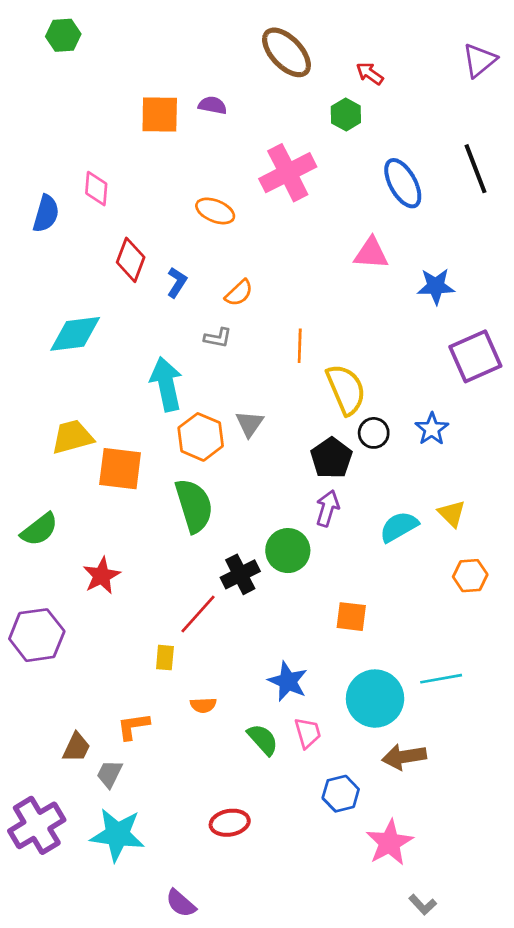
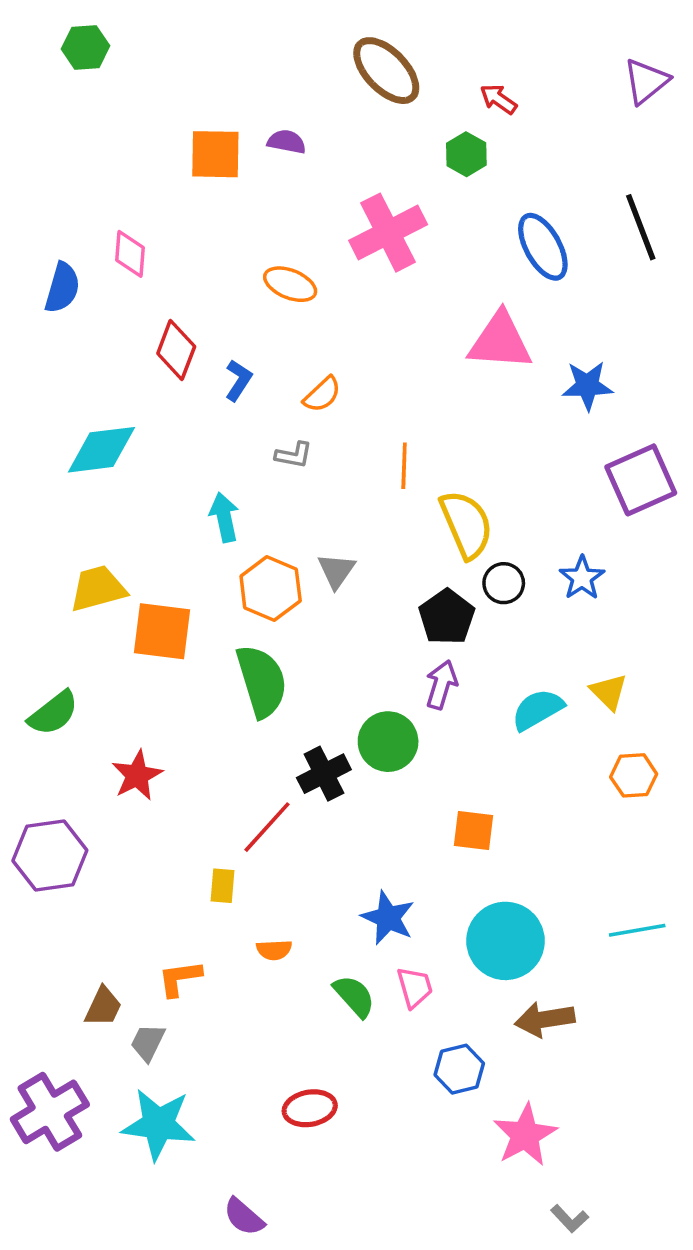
pink triangle: (371, 253) -> (500, 341), size x1.4
cyan arrow: (166, 384) -> (224, 517), size x0.7
cyan line: (441, 679) -> (637, 930), moved

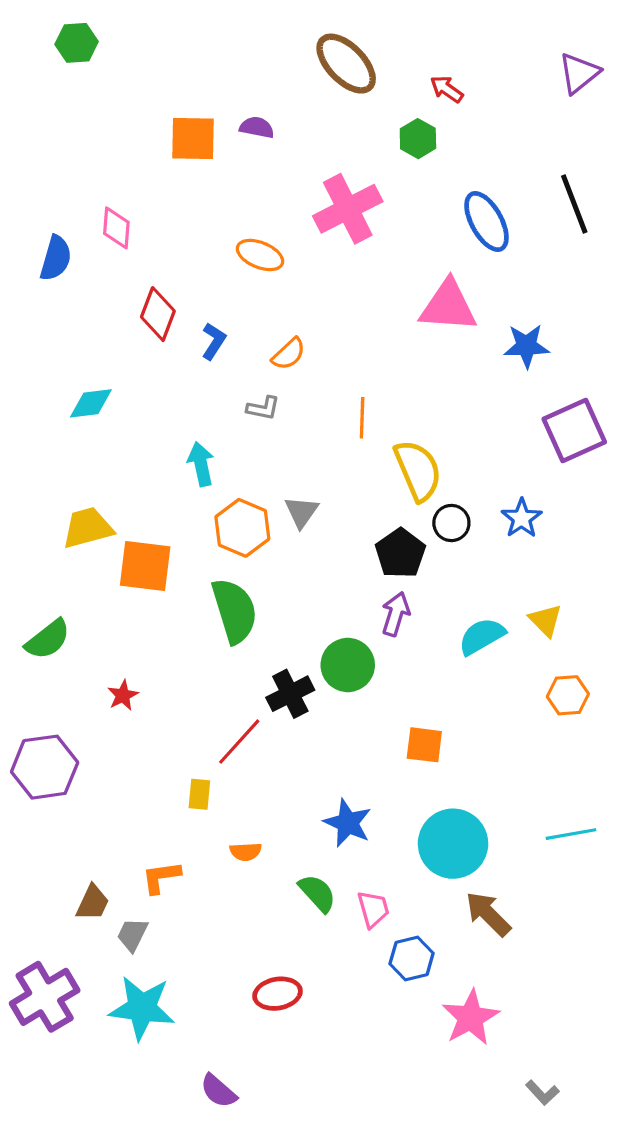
cyan diamond: (101, 450) -> (91, 403), size x0.7
red star: (137, 775) -> (123, 695), size x0.7
pink trapezoid: (415, 987) -> (373, 909), moved
brown arrow: (545, 1019) -> (488, 914), turned 54
gray L-shape: (570, 1219) -> (542, 1093), moved

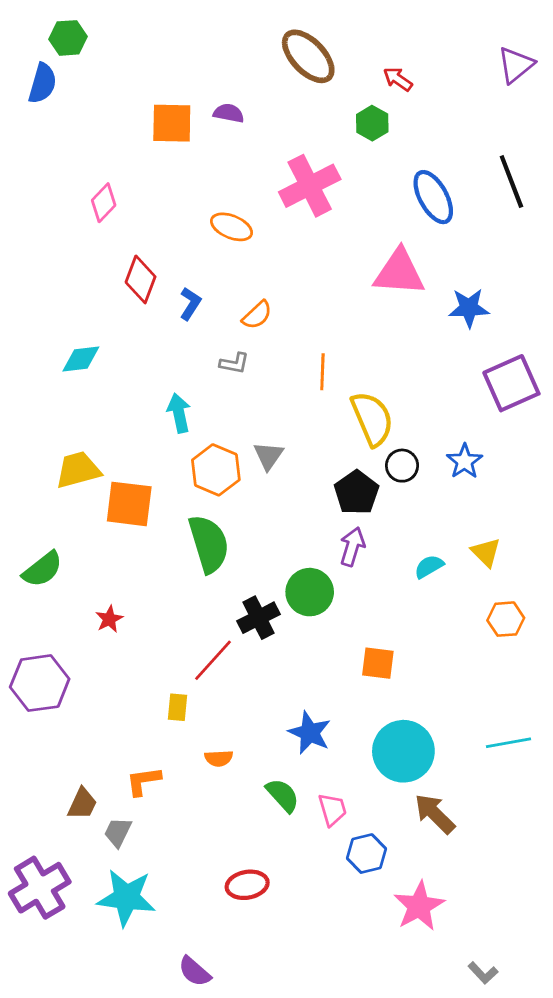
pink diamond: (116, 228) -> (104, 203), turned 39
blue semicircle: (56, 258) -> (43, 83), moved
cyan semicircle: (482, 636) -> (429, 566), size x0.7

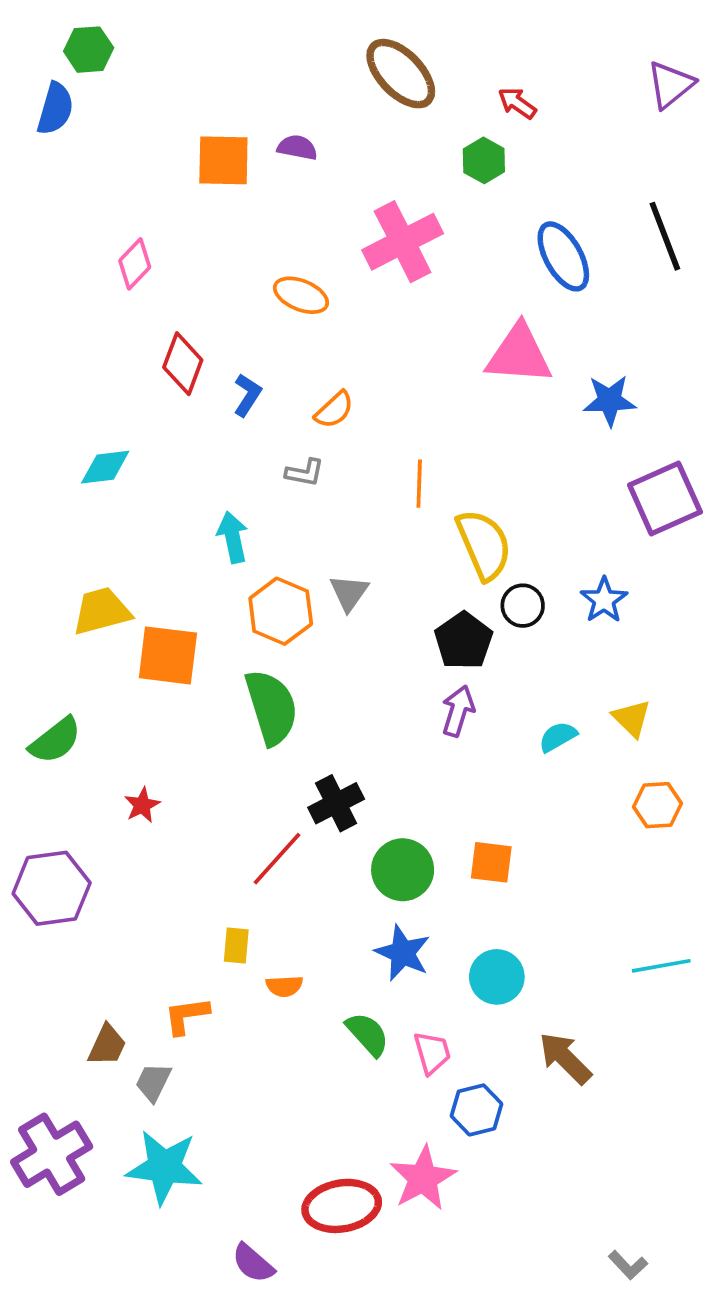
green circle: (310, 592) -> (403, 870), moved
yellow rectangle: (177, 707) -> (236, 945), moved
cyan circle: (403, 751) -> (497, 977), moved, size x0.7
red ellipse: (247, 885) -> (342, 1206), moved, size x1.4
pink star: (419, 906) -> (423, 1178), moved

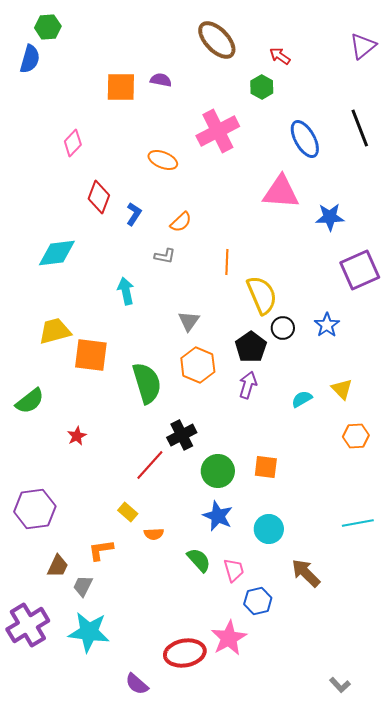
cyan diamond: (105, 467) -> (57, 253), size x1.4
orange hexagon: (281, 611) -> (198, 365), moved
purple hexagon: (52, 888) -> (35, 509), moved
yellow rectangle: (236, 945) -> (128, 512), turned -54

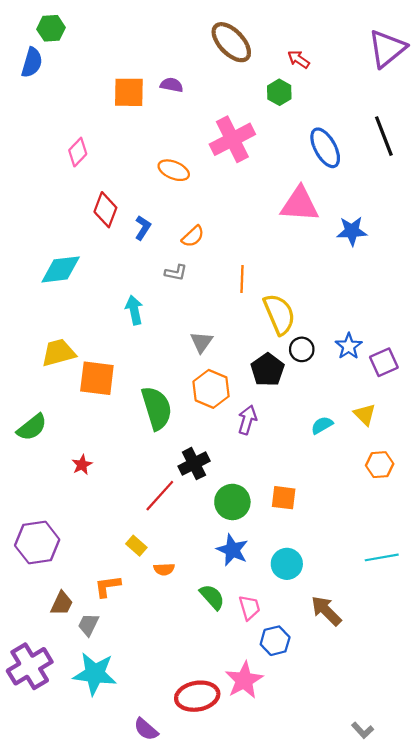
purple triangle: (363, 46) -> (387, 49), size x1.4
purple square: (360, 270) -> (384, 362), moved, size x0.7
purple arrow: (248, 385) -> (247, 420), moved

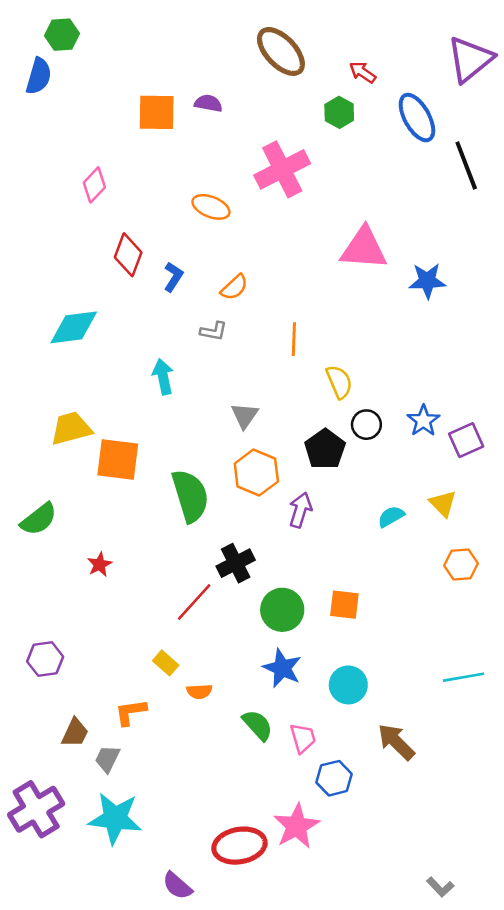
blue ellipse: (325, 148) -> (417, 118), moved
yellow semicircle: (279, 314) -> (339, 382), size x0.7
purple hexagon: (37, 543) -> (45, 659), size x0.7

